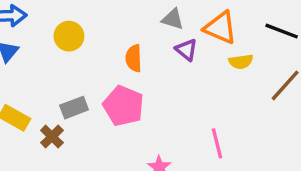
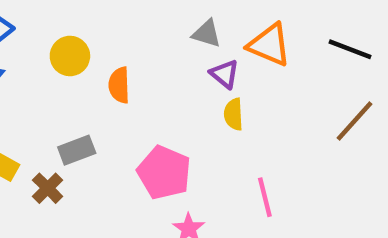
orange semicircle: (134, 58) -> (119, 85), moved
yellow semicircle: (241, 62) -> (234, 114), moved, turned 95
pink pentagon: (123, 106) -> (164, 173), moved

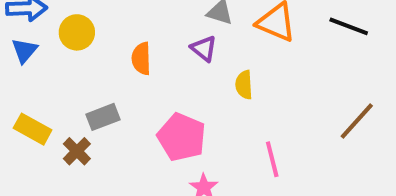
yellow circle: (70, 56) -> (77, 32), moved
purple triangle: (225, 74) -> (204, 49), moved
brown line: (355, 121) -> (357, 121), moved

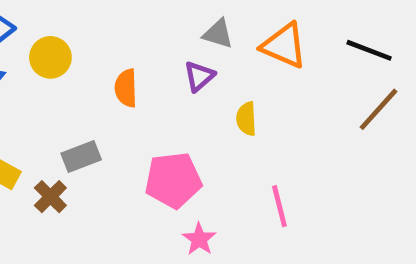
purple triangle: (204, 49) -> (199, 76), turned 40
brown line: (357, 121) -> (379, 109), moved
pink pentagon: (182, 137) -> (173, 180), turned -30

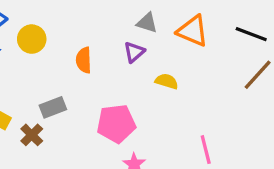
yellow semicircle: (246, 119) -> (167, 81), turned 110
pink line: (279, 206) -> (206, 150), moved

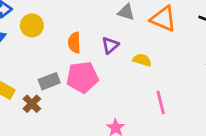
purple triangle: (134, 52) -> (110, 45), moved
pink pentagon: (116, 124) -> (82, 77), moved
pink line: (206, 150) -> (161, 102), moved

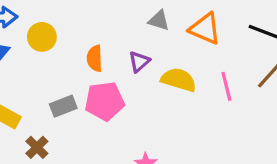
yellow semicircle: (142, 60) -> (179, 80), size x1.5
pink line: (161, 102) -> (226, 86), moved
brown cross: (32, 104) -> (37, 147), moved

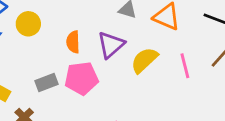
purple triangle: (139, 62) -> (111, 45), size x1.5
yellow semicircle: (179, 80) -> (144, 60), turned -60

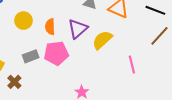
yellow circle: (28, 24) -> (23, 21), moved
pink line: (185, 66) -> (132, 65), moved

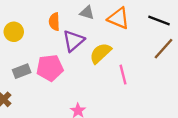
orange semicircle: (50, 27) -> (54, 22), moved
pink line: (132, 65) -> (123, 75), moved

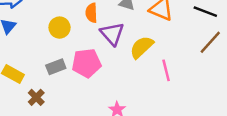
yellow circle: (14, 32) -> (60, 28), moved
purple triangle: (73, 41) -> (112, 34), turned -30

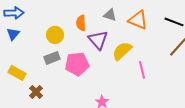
gray rectangle: (56, 67) -> (52, 58), moved

